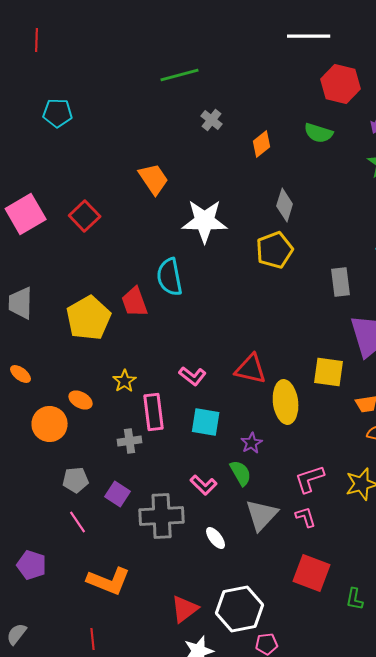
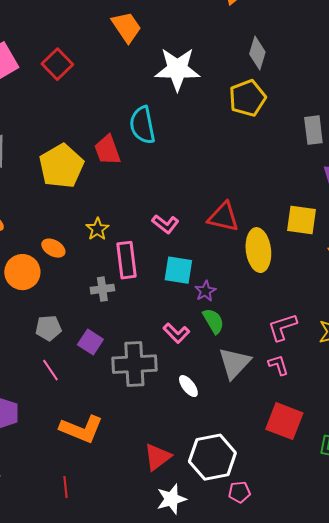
purple star: (252, 443) -> (205, 291), moved

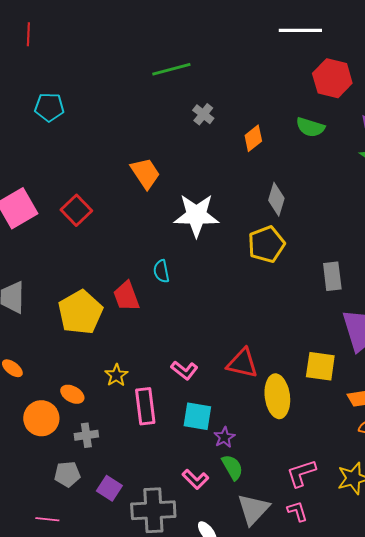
cyan semicircle: (142, 125) -> (161, 271), size x0.6
gray cross: (102, 289) -> (86, 435), moved
pink line: (50, 370) -> (47, 519), moved, turned -50

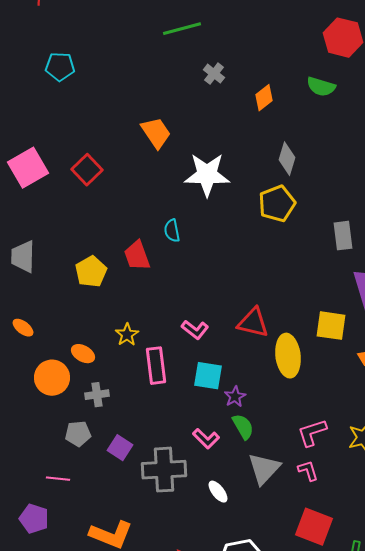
yellow pentagon: (80, 312) -> (91, 272), size x0.7

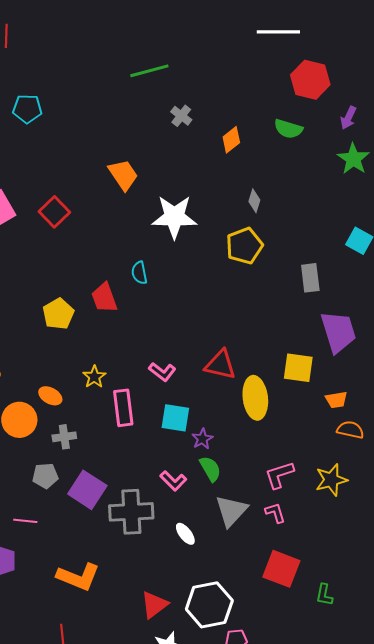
gray diamond: (287, 159) -> (254, 201), size x0.7
purple square: (120, 448) -> (87, 490), size x1.5

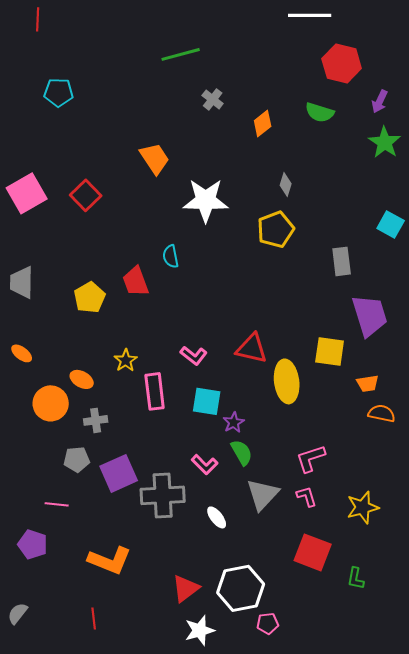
yellow star: (331, 480) -> (363, 507), moved
purple square: (87, 490) -> (119, 473), turned 33

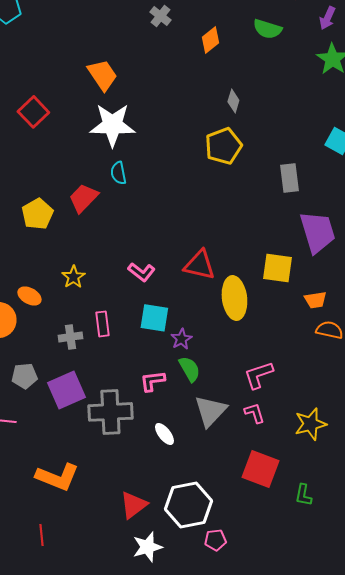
white star: (206, 200) -> (112, 125), moved
red trapezoid: (136, 281) -> (83, 198), turned 64
pink rectangle: (155, 391) -> (102, 324), moved, size x0.7
gray cross: (96, 420) -> (70, 337), moved
pink L-shape: (205, 464) -> (152, 381), turned 128

